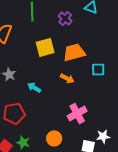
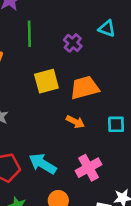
cyan square: (98, 69) -> (116, 124), moved
cyan arrow: (34, 87) -> (43, 164), moved, size x1.5

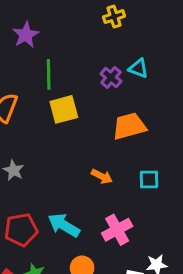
purple cross: (73, 43) -> (111, 77), moved
yellow square: (46, 81) -> (64, 109), moved
orange trapezoid: (85, 88) -> (129, 126), moved

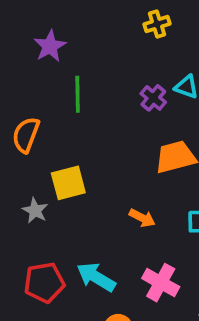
yellow square: (64, 109) -> (68, 183), moved
pink cross: (117, 230) -> (161, 283), turned -32

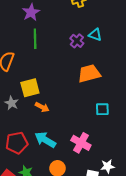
purple star: (50, 46) -> (31, 12), moved
orange arrow: (142, 218) -> (42, 107), moved

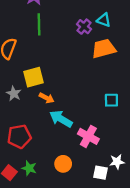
orange trapezoid: (89, 73) -> (104, 49), moved
cyan arrow: (45, 140) -> (61, 119), moved

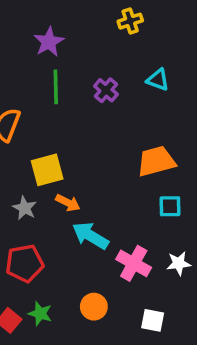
purple cross: (84, 27) -> (106, 90), moved
orange trapezoid: (104, 49) -> (156, 161), moved
gray star: (14, 94) -> (25, 208), moved
white star: (117, 162) -> (179, 263), moved

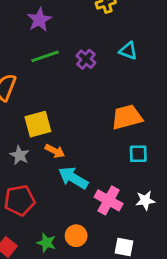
green line: (56, 87) -> (45, 56), turned 72
green star: (40, 314) -> (46, 243), moved

